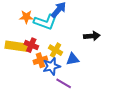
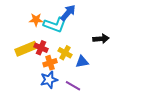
yellow rectangle: (16, 46) -> (26, 49), turned -30
blue star: (51, 66) -> (49, 80), moved

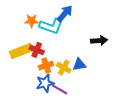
yellow cross: (65, 53) -> (64, 68), moved
purple line: (73, 86) -> (60, 89), moved

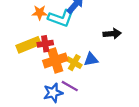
red cross: (37, 50) -> (45, 44), turned -32
orange cross: (46, 66) -> (55, 60), size x1.5
blue star: (45, 83) -> (53, 93), moved

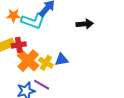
black arrow: (112, 34) -> (85, 24), moved
orange cross: (55, 60) -> (28, 61), turned -30

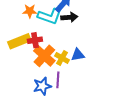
black arrow: (85, 24) -> (69, 17), moved
purple line: (42, 85) -> (58, 80), turned 63

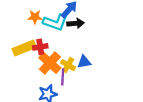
purple line: (58, 80) -> (63, 77), moved

